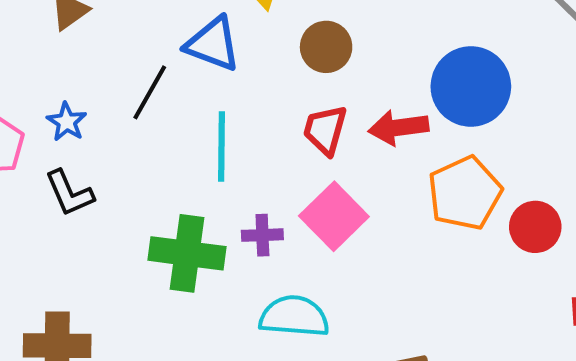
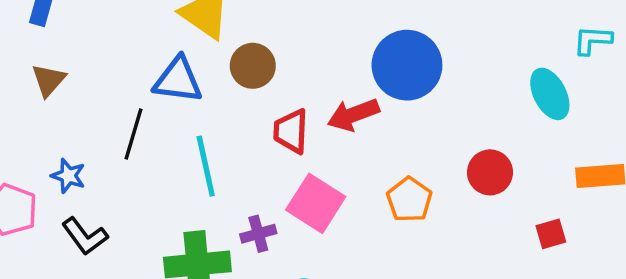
brown circle: (326, 47) -> (253, 66), moved
orange pentagon: (465, 193) -> (409, 200), moved, size x0.7

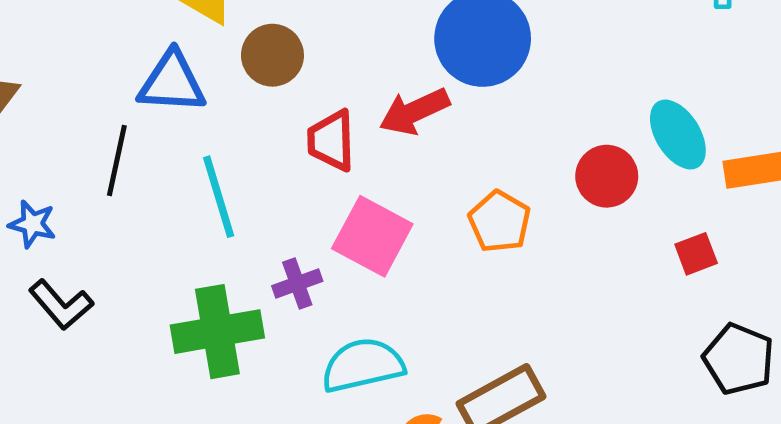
cyan ellipse: (550, 94) -> (678, 134), moved

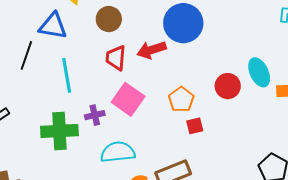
brown circle: (272, 55) -> (109, 19), moved
red square: (696, 254) -> (195, 126), moved

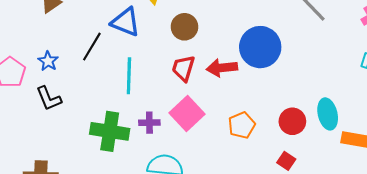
red square: (195, 126) -> (286, 161), moved, turned 36

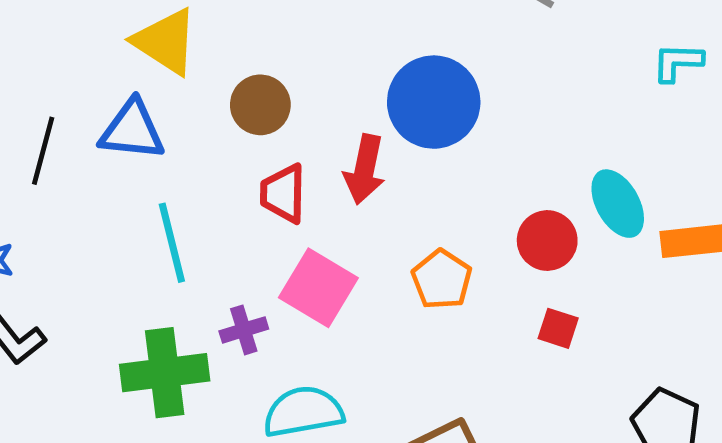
black line: (92, 47) -> (43, 151), moved
red arrow: (222, 68) -> (365, 169), turned -56

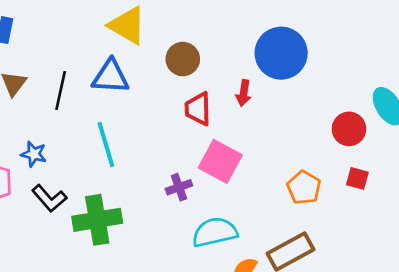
red arrow: (365, 169) -> (244, 93), size x0.7
cyan line: (172, 243) -> (106, 144), moved
orange pentagon: (442, 279) -> (304, 188), moved
green cross: (165, 373) -> (97, 220), moved

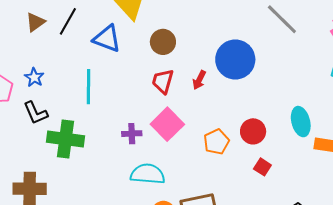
black line: (61, 90) -> (68, 21), moved
red circle: (349, 129) -> (253, 131), moved
orange pentagon: (304, 188) -> (216, 142), moved

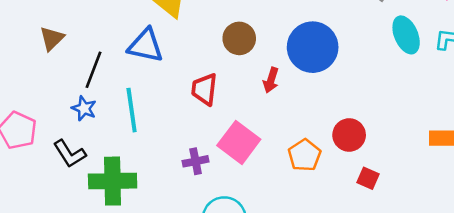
black line: (68, 21) -> (93, 70), moved
brown circle: (163, 42) -> (239, 38), moved
blue star: (34, 77) -> (84, 108), moved
red trapezoid: (163, 81) -> (204, 89), moved
cyan ellipse: (301, 122) -> (406, 35), moved

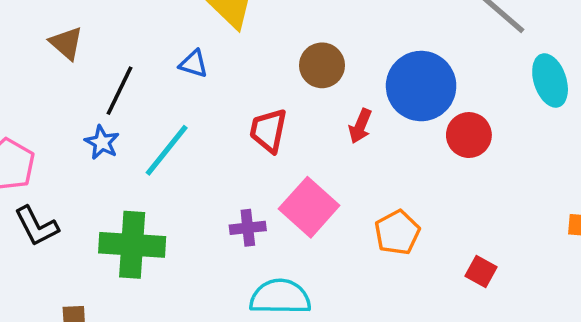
brown triangle: (52, 38) -> (66, 43), turned -40
blue triangle: (146, 46) -> (193, 64), size x0.6
cyan line: (132, 110) -> (167, 150), turned 42
red circle: (349, 135) -> (469, 135), moved
black L-shape: (70, 154) -> (36, 226), moved

